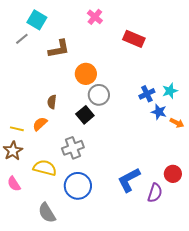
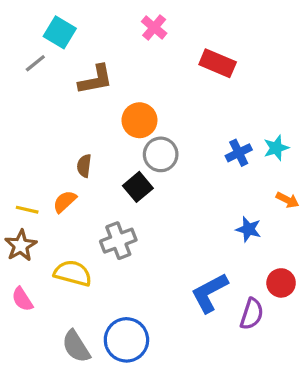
blue star: (159, 112) -> (248, 229), moved
blue circle: (78, 186) -> (126, 340), moved

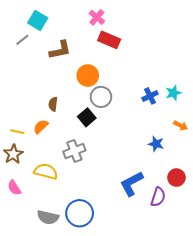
red rectangle: (218, 63) -> (109, 40), moved
gray semicircle: (76, 346) -> (48, 217), turned -45

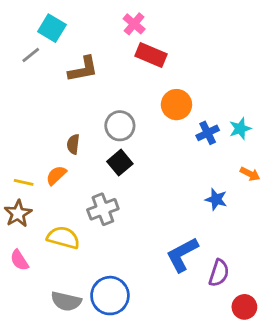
orange circle: (88, 76) -> (176, 105), moved
gray circle: (101, 97) -> (120, 126), moved
red circle: (176, 178) -> (244, 307), moved

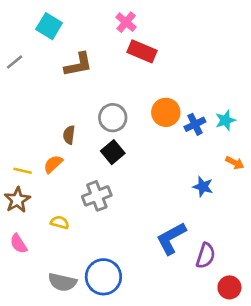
gray line: (31, 55) -> (15, 62), moved
orange circle: (176, 105) -> (166, 112), moved
yellow semicircle: (63, 238) -> (60, 222), size x0.6

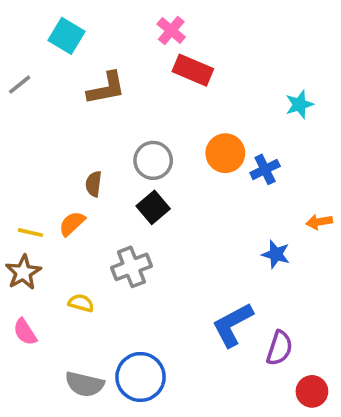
cyan star: (225, 120) -> (299, 104), moved
orange arrow: (235, 163) -> (319, 222), turned 144

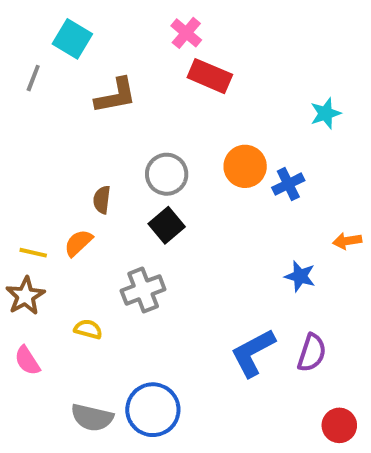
gray line: (20, 85) -> (33, 78), moved, turned -30
purple semicircle: (279, 348) -> (312, 353), moved

